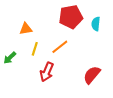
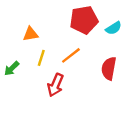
cyan semicircle: (96, 24) -> (114, 28), turned -128
red semicircle: (92, 75) -> (109, 68), moved, turned -30

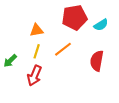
orange triangle: (31, 34) -> (37, 30), moved
red arrow: (55, 85) -> (34, 76), moved

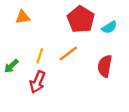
red pentagon: (75, 18) -> (81, 19), turned -30
orange triangle: (37, 30) -> (23, 17), moved

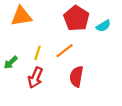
orange triangle: (23, 17) -> (21, 16), size x1.5
red semicircle: (105, 66) -> (76, 77), moved

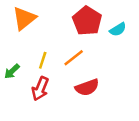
orange triangle: (21, 16) -> (24, 18), turned -30
red semicircle: (76, 77) -> (87, 87), turned -120

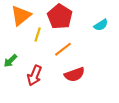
red pentagon: (87, 21) -> (60, 17), moved
yellow line: (43, 60) -> (38, 34), moved

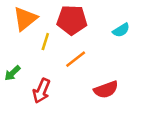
red pentagon: (60, 17) -> (72, 20), turned -30
red semicircle: (75, 74) -> (106, 90), moved

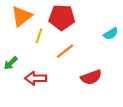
cyan semicircle: (121, 30) -> (111, 34), moved
red arrow: (42, 91) -> (36, 78), turned 66

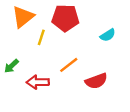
cyan semicircle: (111, 34) -> (108, 35), moved
orange line: (65, 51) -> (69, 65), moved

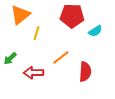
red pentagon: (65, 18) -> (72, 16), moved
red semicircle: (96, 81) -> (85, 72), turned -66

